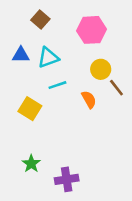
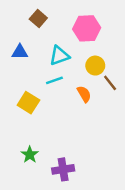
cyan triangle: (48, 58) -> (59, 56), moved

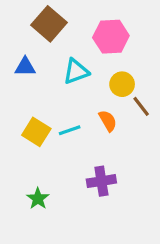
brown square: (38, 19) -> (49, 24), size x1.5
cyan line: (54, 80) -> (70, 130), moved
purple cross: (63, 169) -> (101, 181), moved

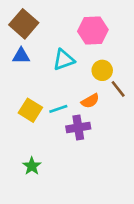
brown square: (49, 24) -> (24, 24), moved
orange semicircle: (108, 121) -> (90, 101), turned 90
purple cross: (101, 181) -> (78, 128), moved

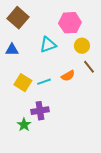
blue triangle: (21, 56) -> (12, 50), moved
yellow circle: (102, 70) -> (82, 46), moved
purple cross: (78, 128) -> (40, 111), moved

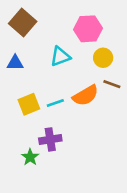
brown line: (89, 67) -> (112, 84), turned -32
orange semicircle: (68, 76) -> (85, 95), size x1.5
yellow square: (23, 83) -> (29, 104), turned 36

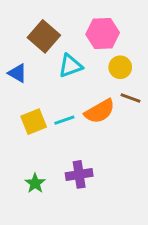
brown square: (23, 23) -> (44, 36), moved
blue triangle: (15, 63) -> (17, 73), turned 30
purple cross: (50, 139) -> (79, 174), moved

